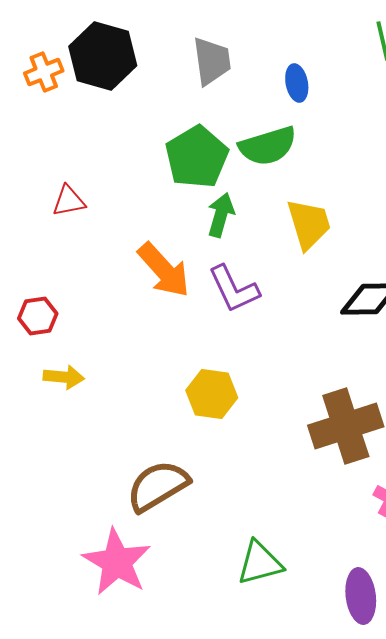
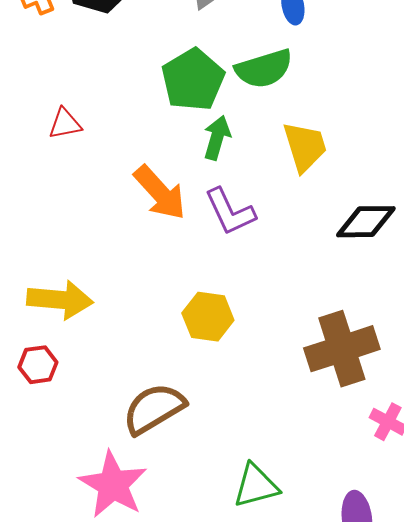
red hexagon: (38, 316) -> (38, 365), moved
yellow arrow: (64, 377) -> (60, 300), size x1.6

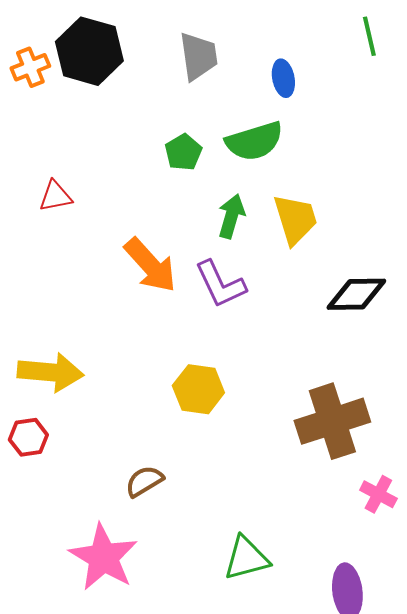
green pentagon: (193, 80) -> (183, 152), size x0.6
green arrow: (217, 138) -> (231, 216), moved
brown semicircle: (154, 409) -> (144, 481), size x0.6

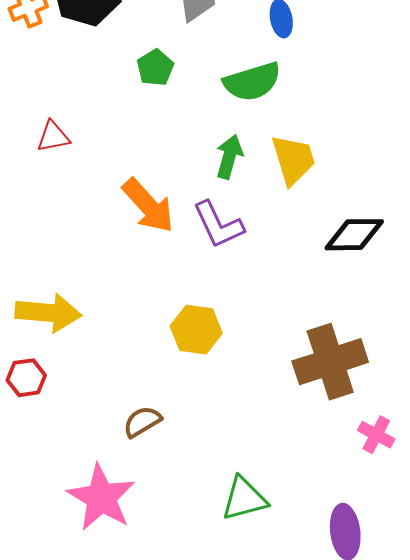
green pentagon: (183, 152) -> (155, 68), moved

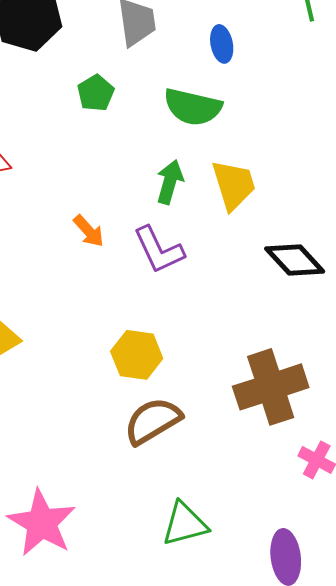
green semicircle: (252, 82) -> (193, 107), turned 30
orange arrow: (148, 206) -> (89, 231), size x0.6
black diamond: (354, 235) -> (295, 260), turned 48
brown semicircle: (142, 422) -> (153, 421), moved, size x1.5

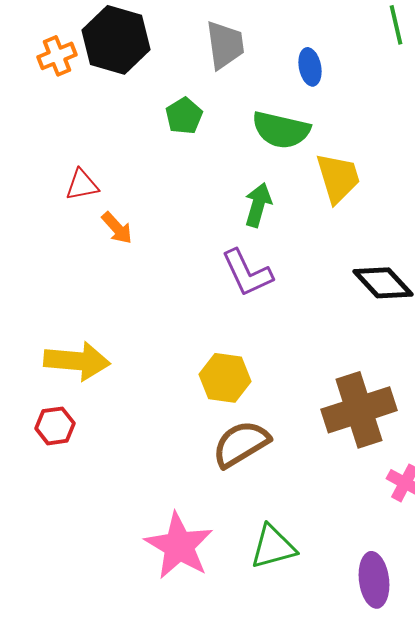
yellow trapezoid: (234, 185) -> (338, 178), moved
orange arrow: (89, 231) -> (117, 228), moved
pink star: (42, 523) -> (179, 546), moved

